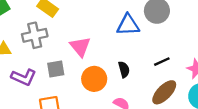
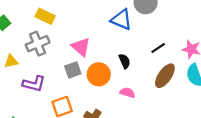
blue triangle: (128, 25) -> (121, 20), turned 35
gray square: (56, 69) -> (73, 70), moved

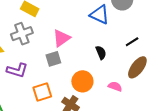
pink triangle: (81, 47) -> (61, 38), turned 42
orange circle: (99, 74) -> (82, 81), moved
pink semicircle: (127, 93) -> (115, 86), moved

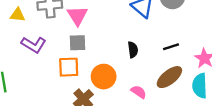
pink triangle: (61, 38) -> (77, 16), moved, turned -42
orange square: (42, 92) -> (69, 67), moved

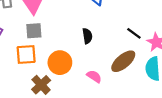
black line: (171, 47) -> (134, 33), moved, turned 56

